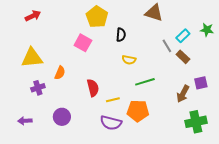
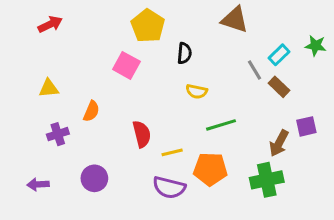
yellow triangle: (32, 58) -> (49, 88), size x0.6
green cross: (196, 122) -> (267, 180), moved

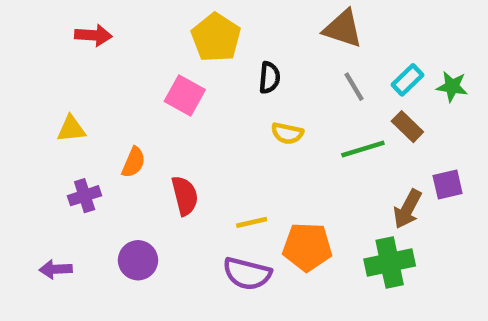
red arrow: (50, 24) -> (93, 35), moved, turned 30
green star: (316, 46) -> (452, 87), moved
gray line: (255, 70) -> (354, 87), moved
green line: (221, 125) -> (363, 149), moved
red semicircle: (142, 134) -> (185, 196), moved

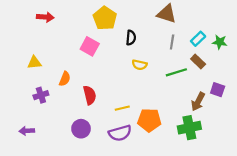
gray line: (354, 87) -> (172, 42), turned 40
purple square: (448, 185) -> (218, 90), turned 32
purple circle: (138, 260) -> (81, 129), moved
purple semicircle: (247, 274) -> (120, 133), turned -30

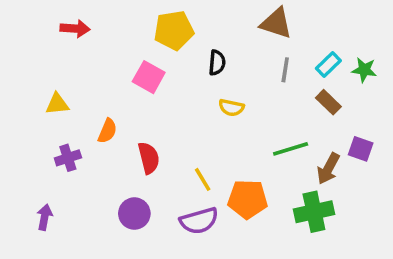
yellow pentagon: (105, 18) -> (174, 30), turned 30
green line: (176, 72) -> (291, 149), moved
yellow line: (122, 108) -> (203, 179), turned 72
purple arrow: (27, 131) -> (45, 217), turned 104

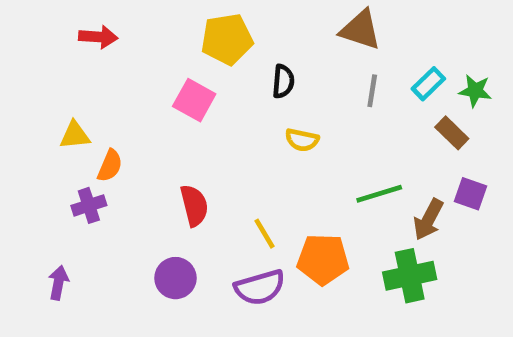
brown rectangle: (328, 102) -> (452, 133), moved
orange semicircle: (107, 131) -> (110, 166), moved

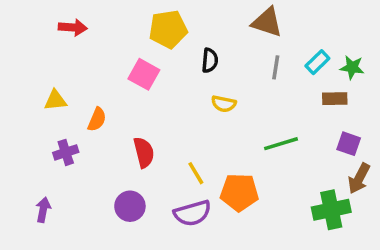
brown rectangle: (452, 133) -> (335, 99), turned -45
orange semicircle: (110, 166) -> (97, 119), moved
brown arrow: (428, 220) -> (359, 178), moved
green cross: (410, 276) -> (331, 210), moved

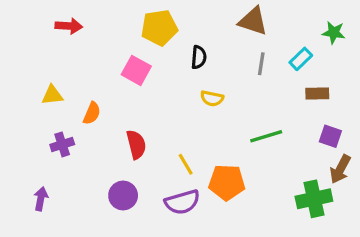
green star: (352, 67) -> (334, 33), moved

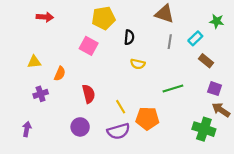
brown rectangle: (317, 93) -> (206, 61), turned 40
brown arrow: (340, 169) -> (221, 110), turned 96
green cross: (314, 199) -> (204, 129), turned 30

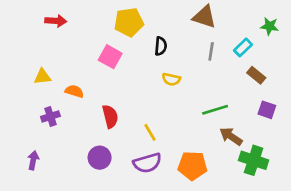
orange semicircle: (60, 74) -> (74, 91), turned -96
brown arrow: (221, 110) -> (231, 136), moved
orange pentagon: (147, 118) -> (193, 166), moved

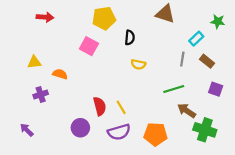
gray line: (211, 51) -> (182, 59), moved
red semicircle: (110, 116) -> (100, 106), moved
purple arrow: (33, 160) -> (27, 130), turned -56

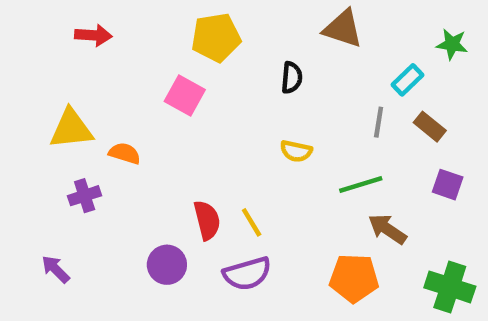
black semicircle: (130, 38) -> (292, 78), moved
yellow triangle: (34, 62) -> (71, 129), size x1.5
yellow semicircle: (138, 64) -> (296, 151), moved
green cross: (205, 130) -> (450, 287), moved
orange pentagon: (155, 134) -> (354, 278), moved

